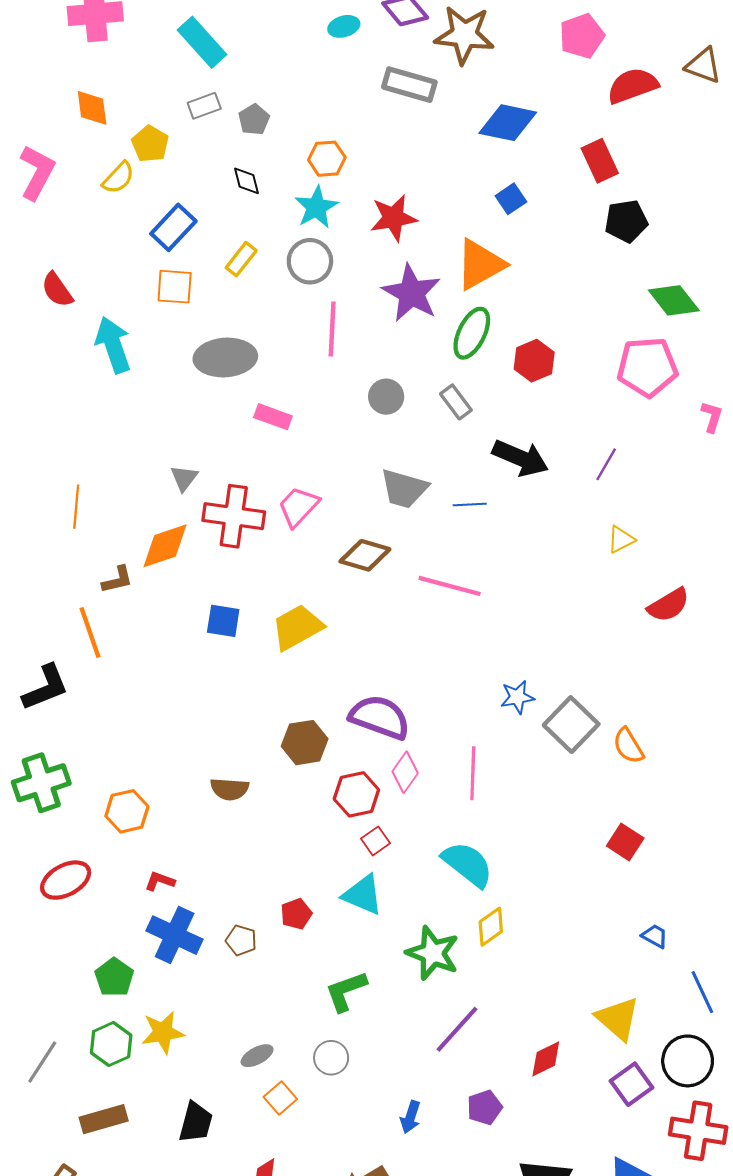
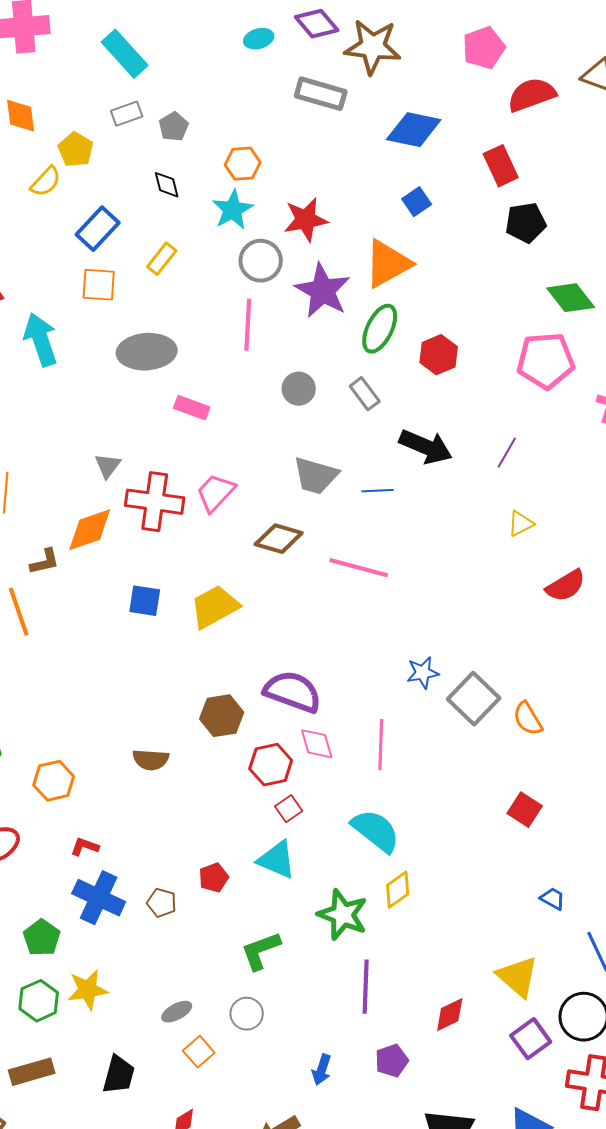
gray circle: (310, 261) -> (261, 261), moved
pink diamond: (405, 772) -> (317, 744), turned -51
purple line: (457, 1029) -> (366, 987), turned -40

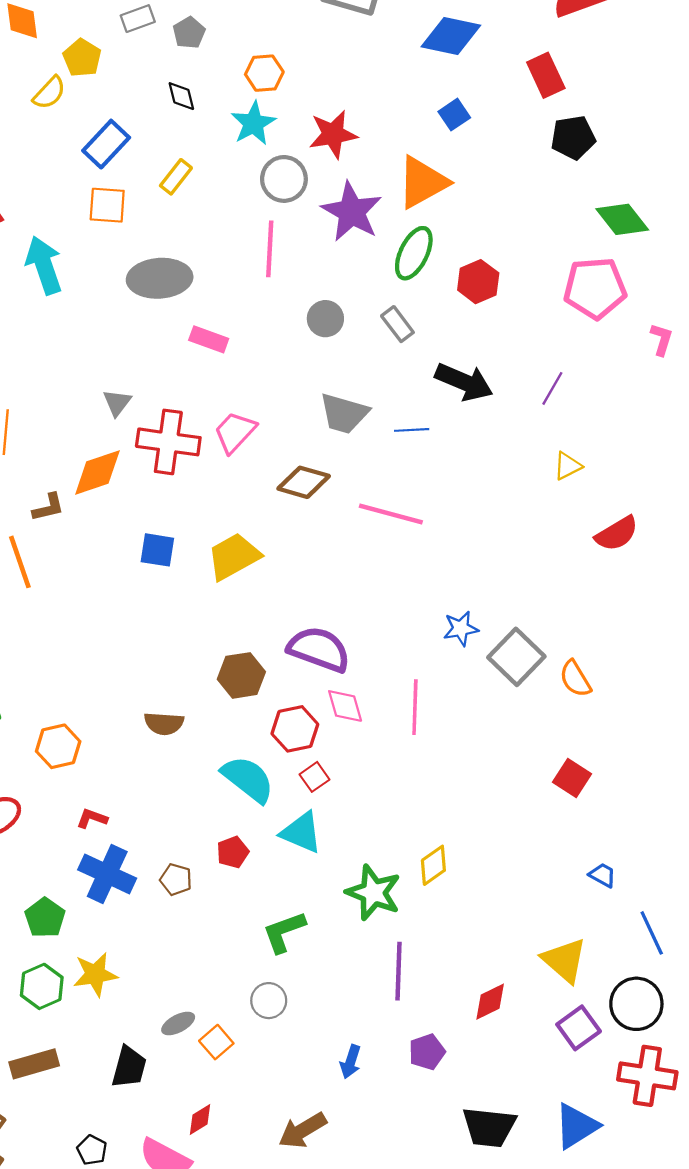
cyan semicircle: (376, 831) -> (248, 779), moved
gray ellipse: (177, 1012) -> (178, 1023), moved

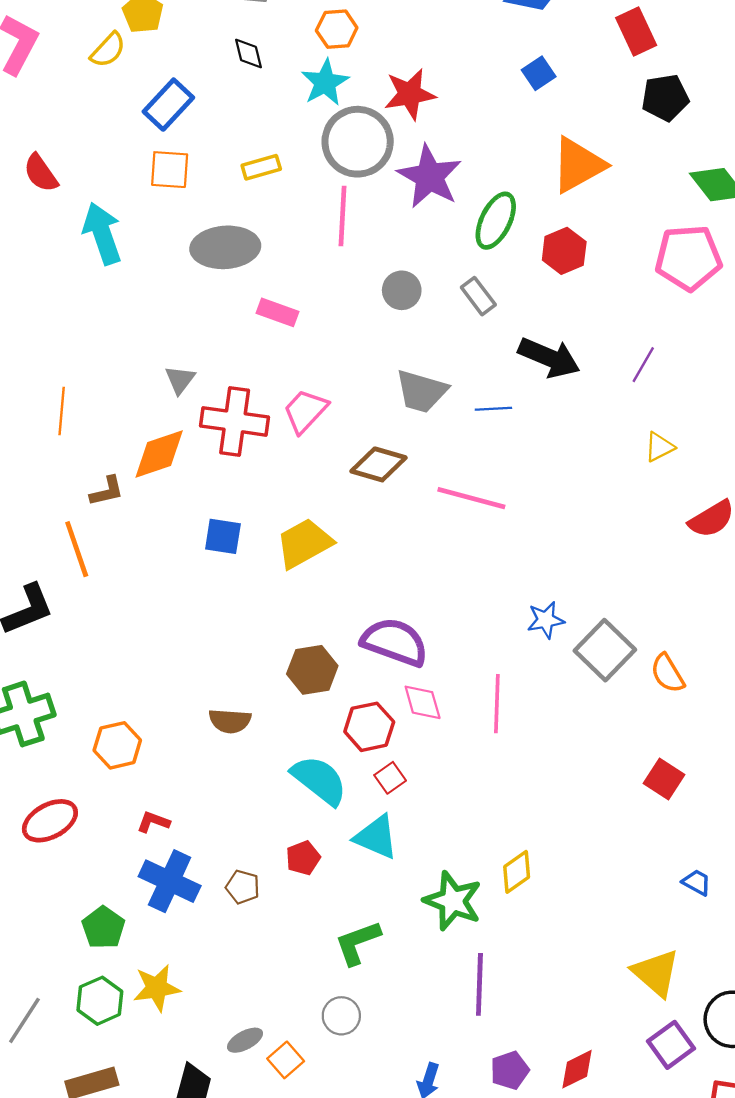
yellow rectangle: (176, 177) -> (261, 167), moved, turned 36
gray circle: (284, 179) -> (358, 142), size x1.4
orange triangle: (423, 182) -> (578, 165), moved
red diamond: (490, 1002) -> (577, 1069), moved

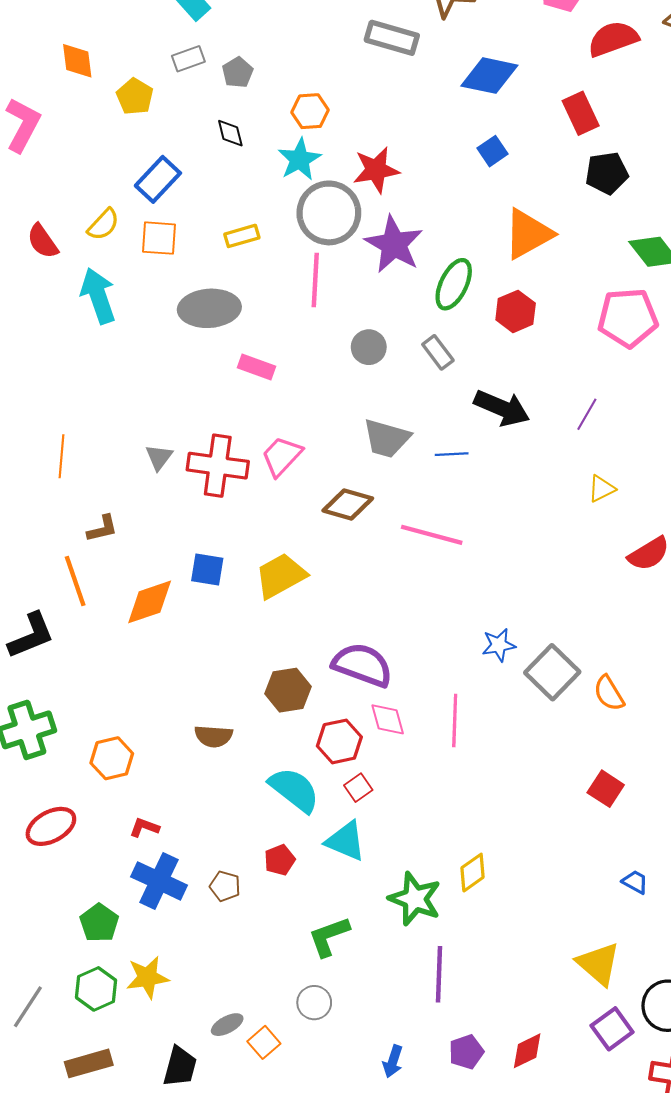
yellow semicircle: (108, 50) -> (103, 224), moved
gray triangle: (180, 380) -> (159, 457), moved
orange diamond: (159, 454) -> (150, 602), moved

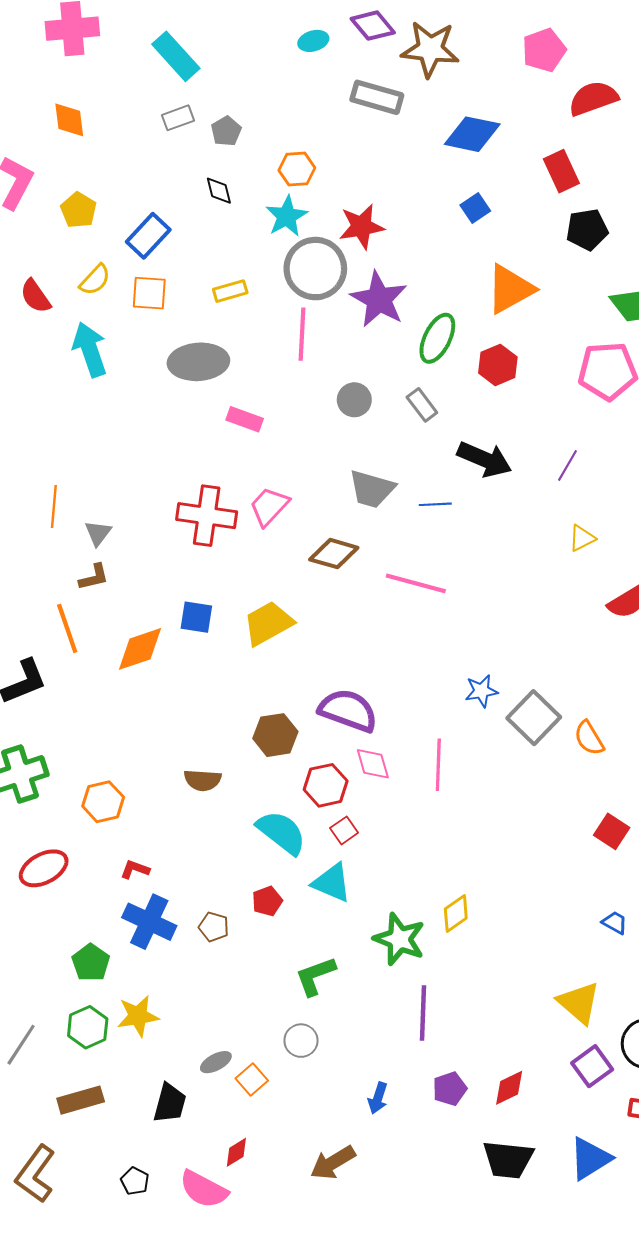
yellow pentagon: (135, 97) -> (78, 210), moved
gray triangle: (159, 457) -> (98, 533), moved
red square: (606, 789) -> (612, 831), moved

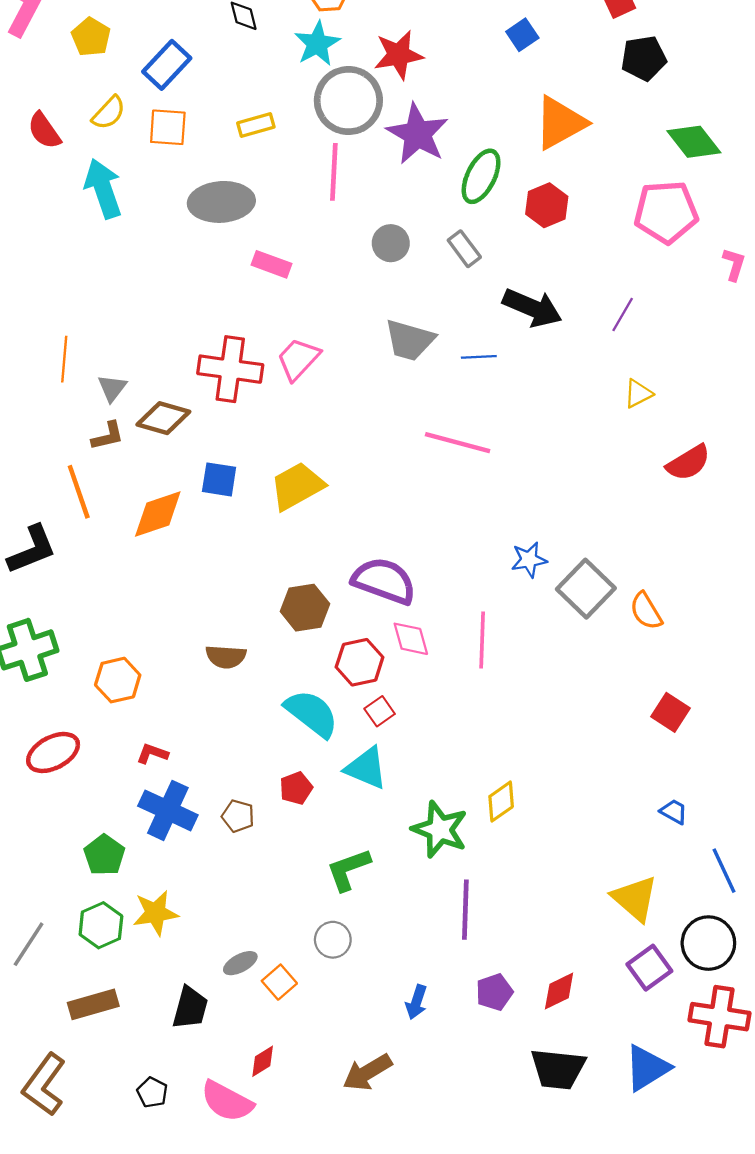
brown diamond: (334, 554) -> (163, 418), moved

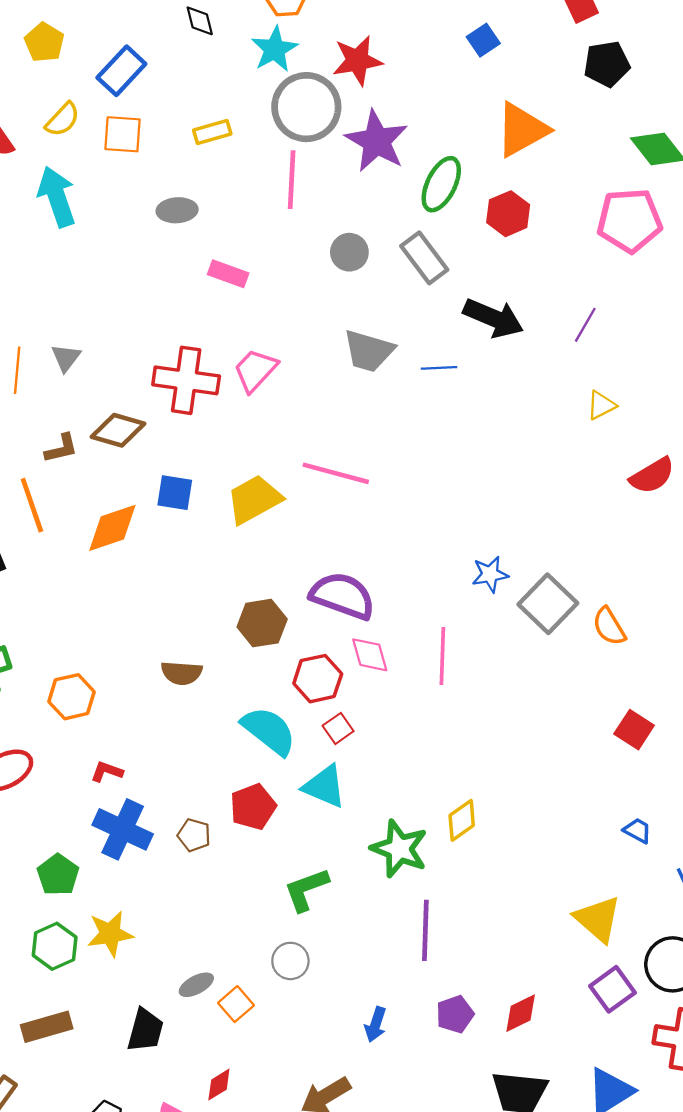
gray ellipse: (221, 202) -> (177, 210), size x0.6
gray rectangle: (464, 249) -> (424, 258), size x1.4
gray triangle: (112, 388) -> (66, 358), moved
pink line: (458, 443) -> (336, 473), moved
red pentagon: (296, 788) -> (253, 807), size x1.4

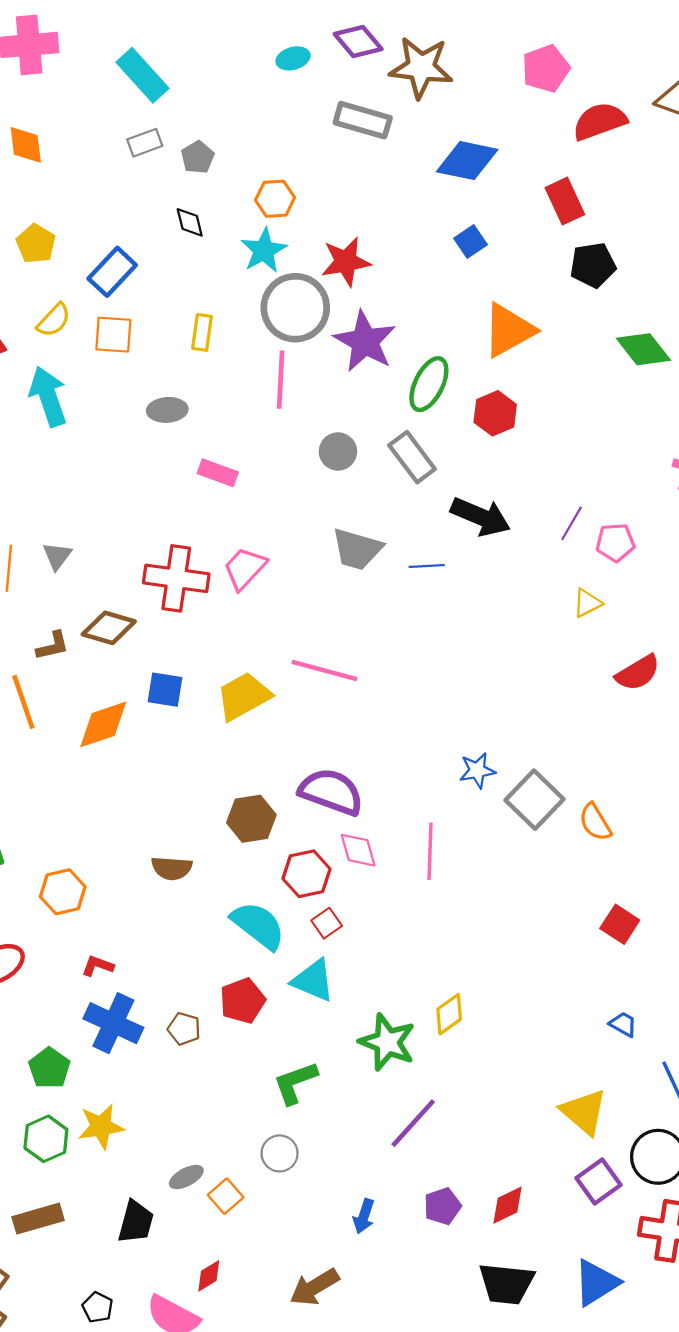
yellow rectangle: (212, 132) -> (202, 332), turned -66
pink pentagon: (630, 220) -> (615, 542), moved, size x0.6
purple line: (425, 930) -> (413, 1123), turned 40

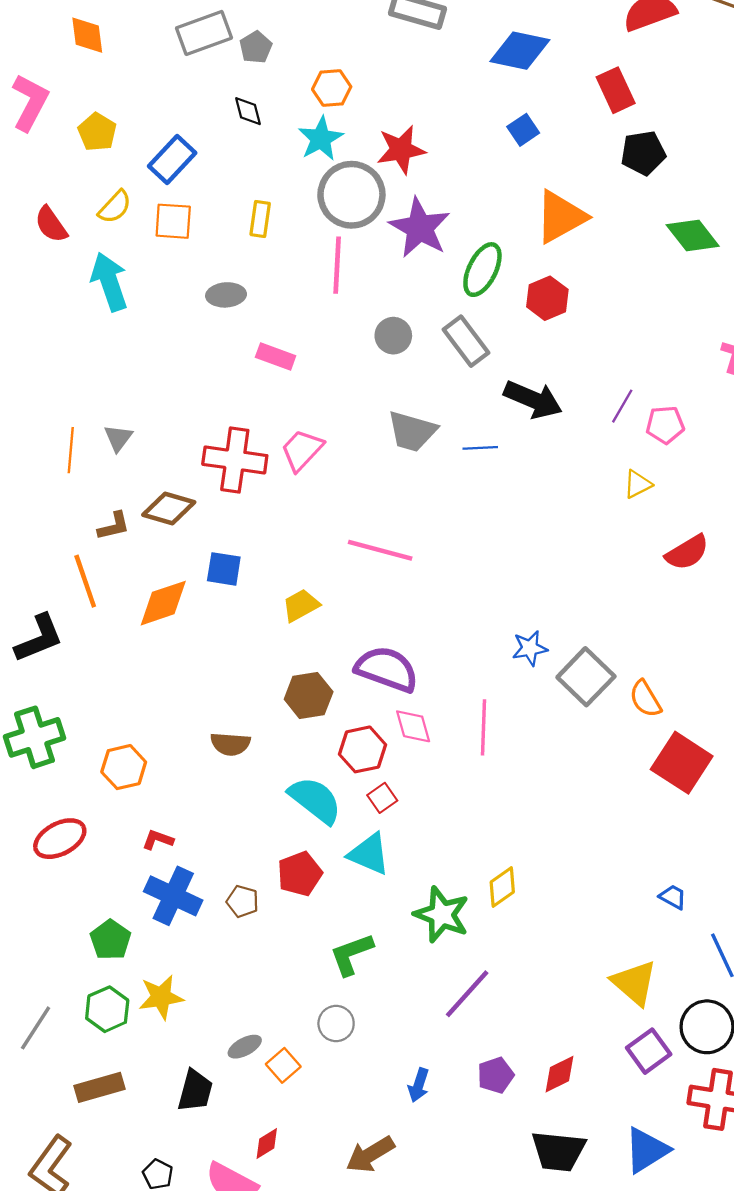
gray rectangle: (145, 143) -> (204, 33), size x1.6
yellow trapezoid: (244, 696) -> (301, 605), moved, size x0.7
red square: (620, 924) -> (682, 763), moved, size x1.6

